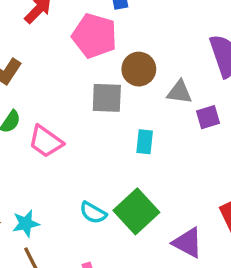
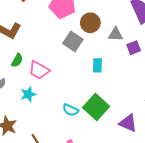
gray square: (107, 98) -> (73, 41), turned 36
cyan star: (26, 223) -> (28, 94), moved

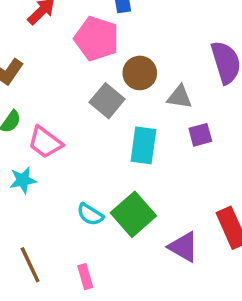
purple square: (134, 48) -> (200, 135), moved
cyan rectangle: (97, 65) -> (143, 145), size x1.5

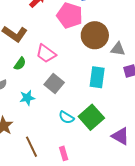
brown circle: (140, 73) -> (95, 35), size x1.4
gray square: (107, 101) -> (54, 84), moved
pink trapezoid: (45, 142) -> (46, 54), moved

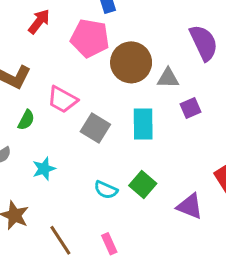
gray square: (54, 84) -> (95, 128), moved
green square: (91, 117) -> (143, 184), size x0.7

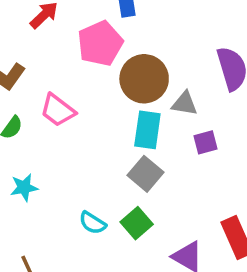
pink pentagon: (90, 38) -> (100, 43), turned 30
cyan rectangle: (143, 124) -> (147, 130), moved
gray square: (95, 128) -> (146, 174), moved

